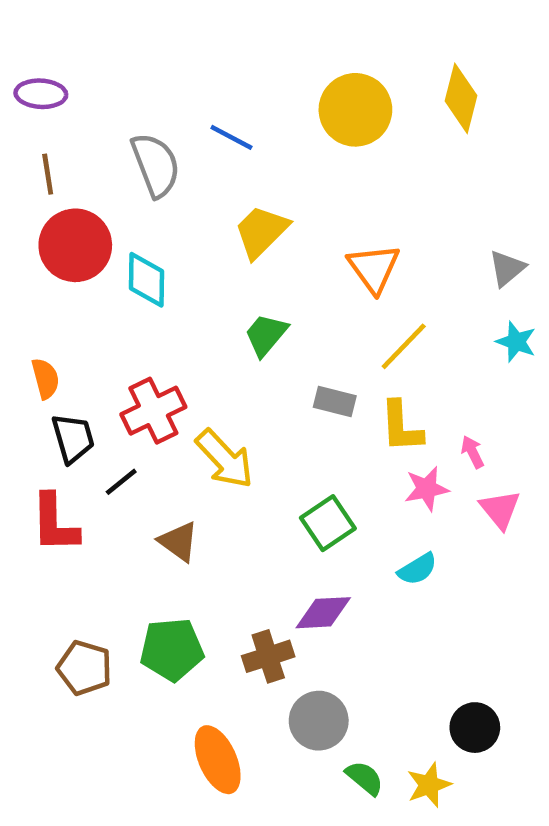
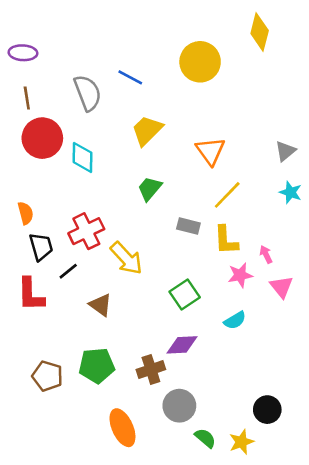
yellow diamond: (461, 98) -> (260, 32), moved

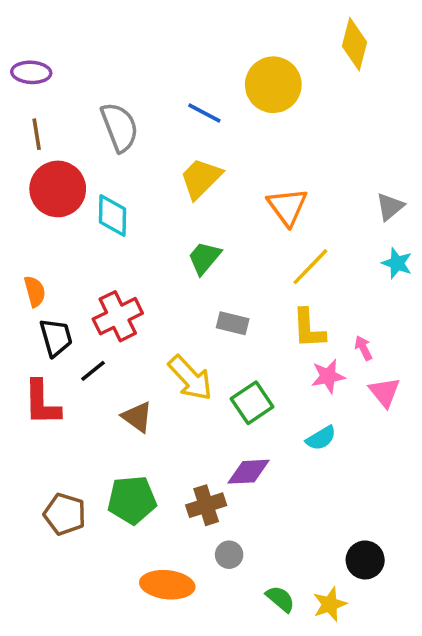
blue line: (130, 77) -> (204, 113), moved
gray rectangle: (188, 226) -> (233, 323), moved
yellow arrow: (126, 258) -> (190, 378), moved
gray circle: (179, 406) -> (229, 555), moved, size x0.6
orange ellipse: (122, 428) -> (167, 585), turned -60

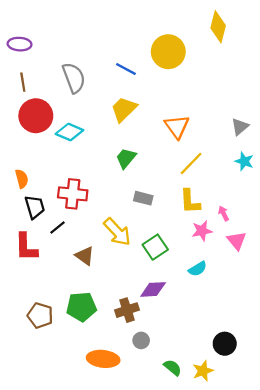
cyan diamond: (112, 215) -> (69, 132), turned -68
red cross: (118, 316) -> (73, 194), turned 32

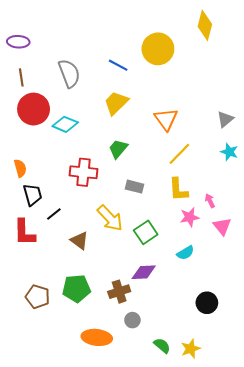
red cross: (73, 194) -> (83, 172), moved
black circle: (225, 344) -> (207, 303), moved

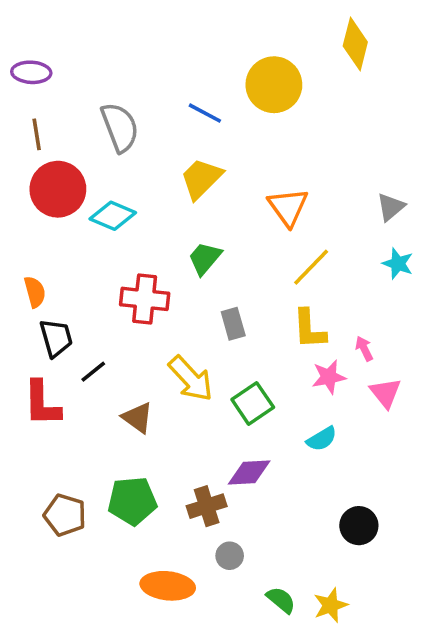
gray rectangle: (134, 187) -> (233, 324), turned 60

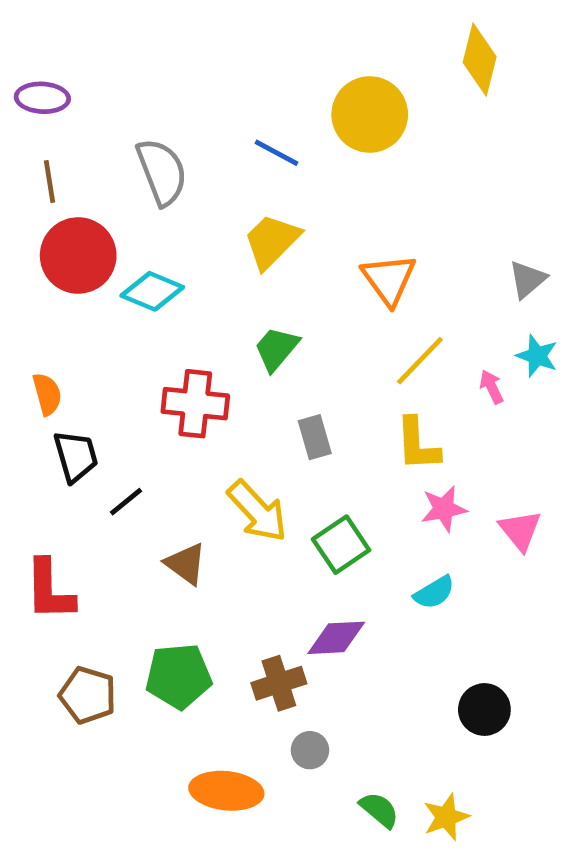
pink arrow: (364, 349) -> (492, 387), moved
red L-shape: (42, 403) -> (50, 590), moved

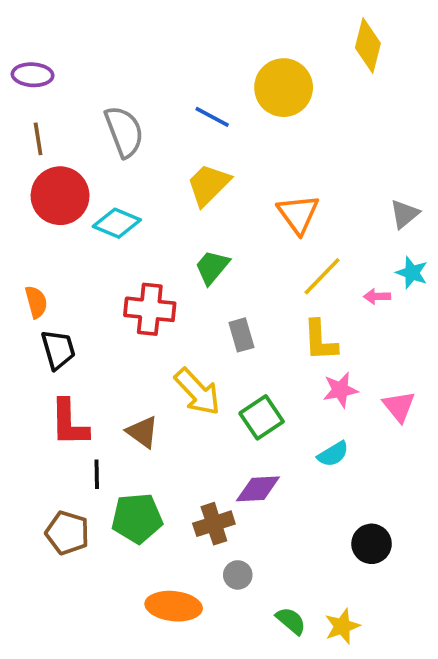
pink arrow: (492, 387) -> (377, 296), turned -65
black line: (126, 502) -> (97, 474), moved, turned -52
red L-shape: (50, 590) -> (69, 423), moved

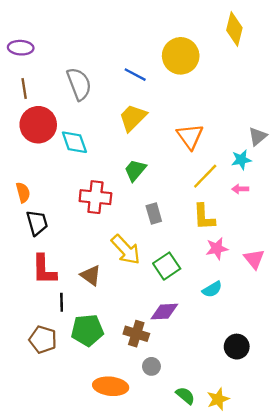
cyan diamond: (117, 223) -> (74, 142), turned 48
cyan star: (412, 273) -> (241, 160), moved, turned -30
brown cross: (214, 524) -> (136, 334), turned 35

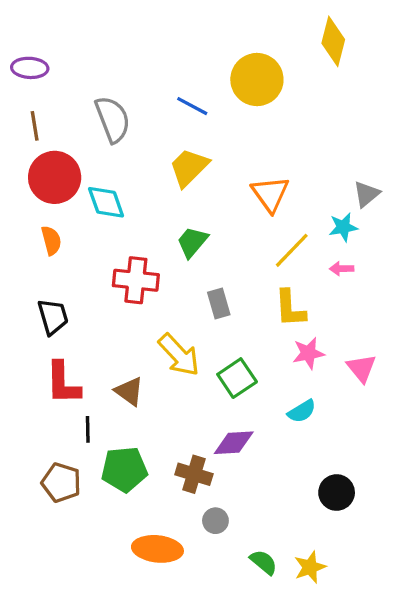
orange semicircle: (23, 192) -> (51, 240), moved

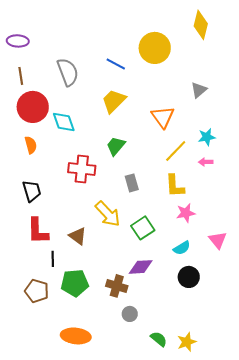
gray triangle: (366, 194) -> (199, 90), moved
pink triangle: (361, 368) -> (218, 240), moved
black circle: (337, 493) -> (189, 277), moved
orange ellipse: (157, 549) -> (76, 336), moved

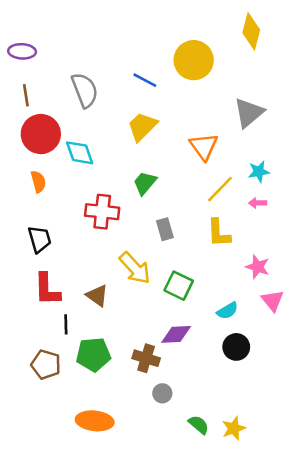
gray triangle: (199, 90) -> (249, 113), size x1.5
pink star: (186, 213) -> (258, 267), moved, turned 30
green square: (143, 228) -> (179, 286), turned -30

